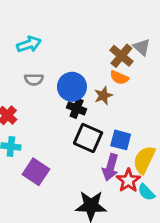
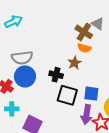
cyan arrow: (29, 44) -> (13, 22), moved
gray semicircle: (34, 79) -> (22, 58), size x1.5
blue circle: (72, 87) -> (25, 76), moved

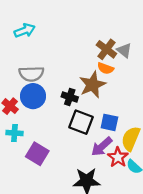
gray triangle: (98, 24) -> (124, 50), moved
brown star: (74, 63) -> (92, 85), size x1.6
purple arrow: (87, 115) -> (102, 147), turned 36

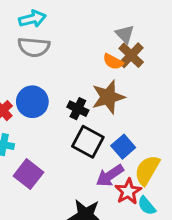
gray triangle: (124, 50) -> (125, 34), moved
orange semicircle: (105, 68) -> (113, 62), moved
gray semicircle: (31, 74) -> (34, 47), moved
blue square: (109, 122) -> (123, 147), turned 30

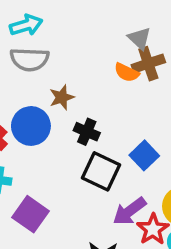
brown cross: (131, 55) -> (148, 64), turned 30
brown star: (108, 97) -> (62, 97), moved, size x0.6
blue square: (123, 147) -> (144, 155), moved

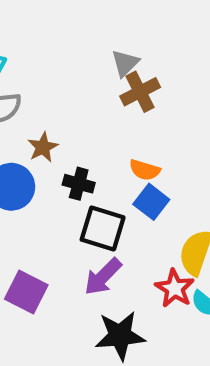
gray triangle: (139, 38) -> (125, 63), turned 40
orange semicircle: (127, 72) -> (145, 170), moved
purple arrow: (130, 211) -> (103, 277), moved

